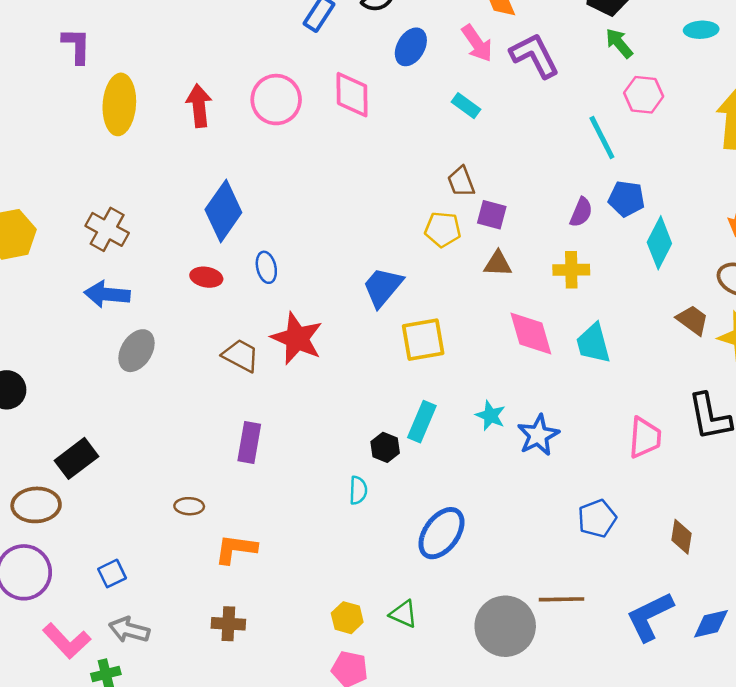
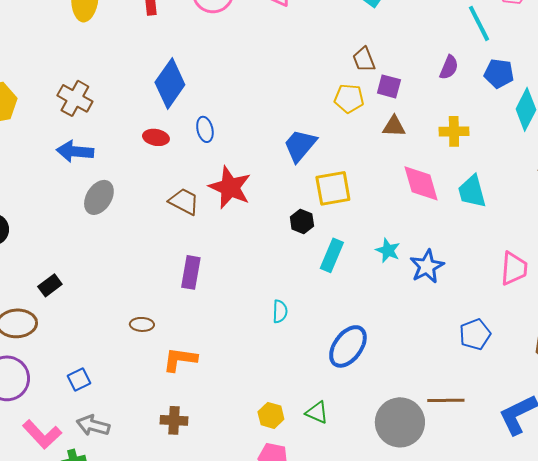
purple semicircle: (581, 212) -> (449, 67), moved
black hexagon: (385, 447) -> (302, 221), moved
black rectangle: (76, 458) -> (50, 285), size x0.7

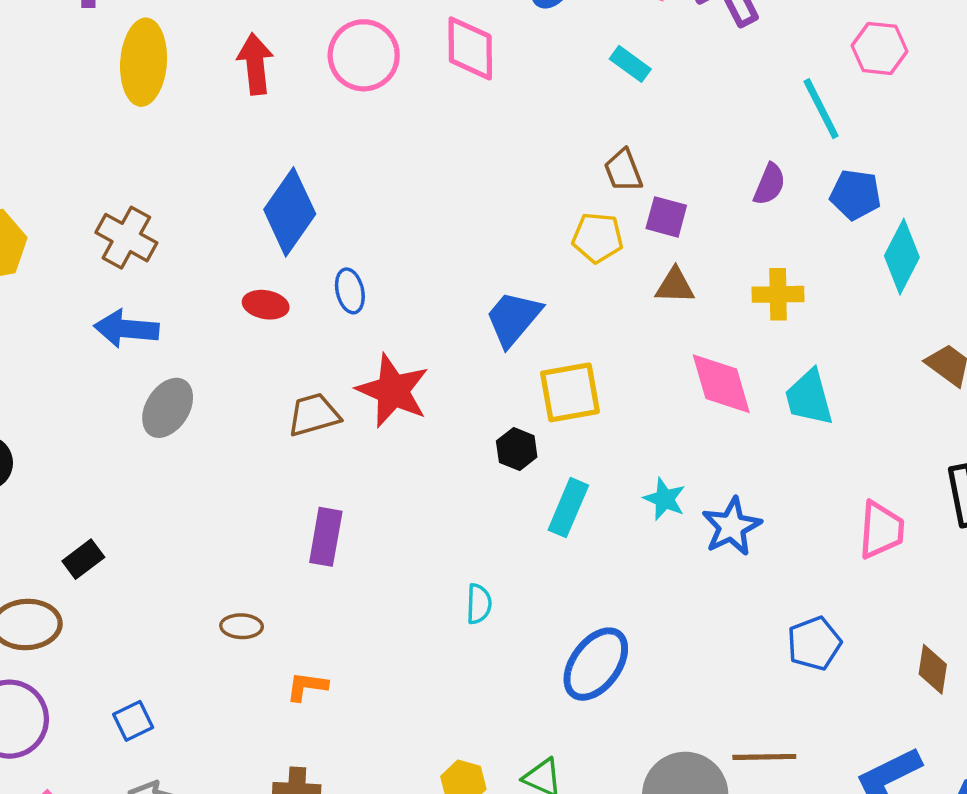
brown trapezoid: (184, 201) -> (314, 415), turned -44
orange L-shape: (180, 359) -> (307, 686), size x0.7

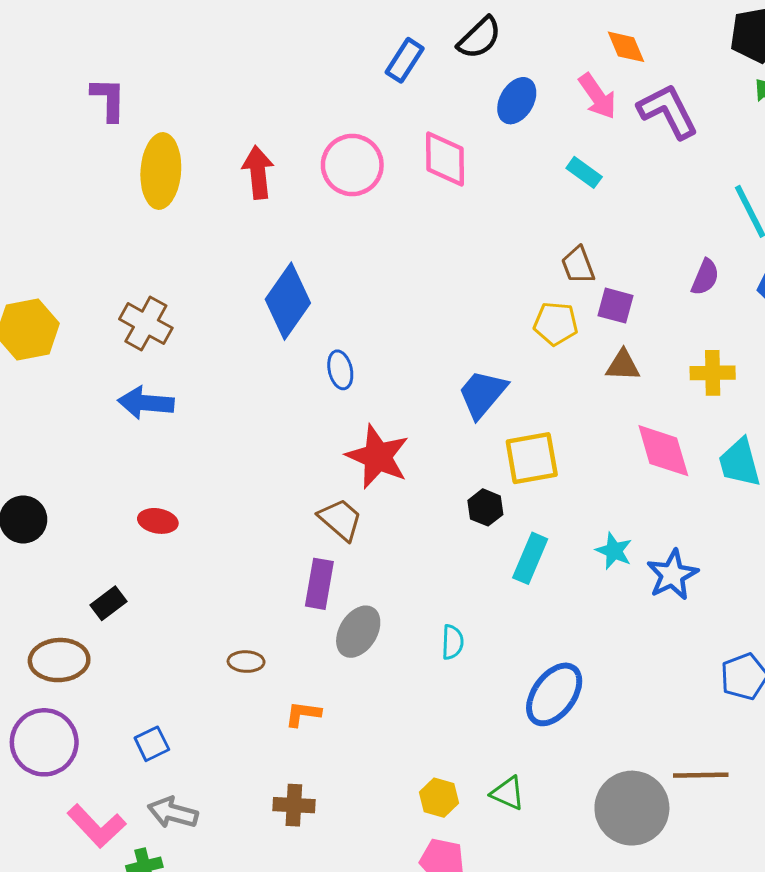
red ellipse: (266, 305) -> (158, 521), moved
gray ellipse: (168, 408) -> (358, 632), moved
brown trapezoid: (314, 415) -> (340, 519), moved, turned 57

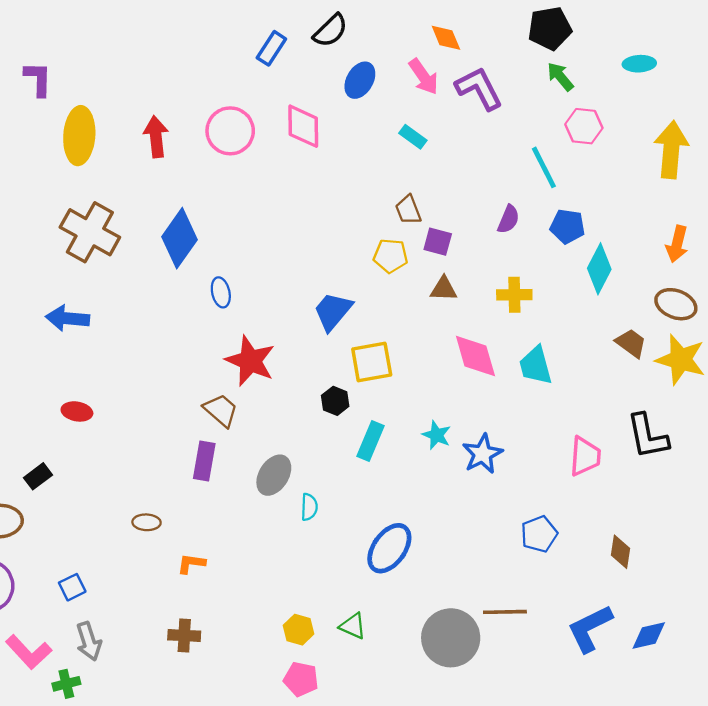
brown cross: (146, 324) -> (90, 232), moved, size x1.4
gray ellipse: (358, 632) -> (274, 475), moved
gray arrow: (173, 813) -> (89, 641), turned -123

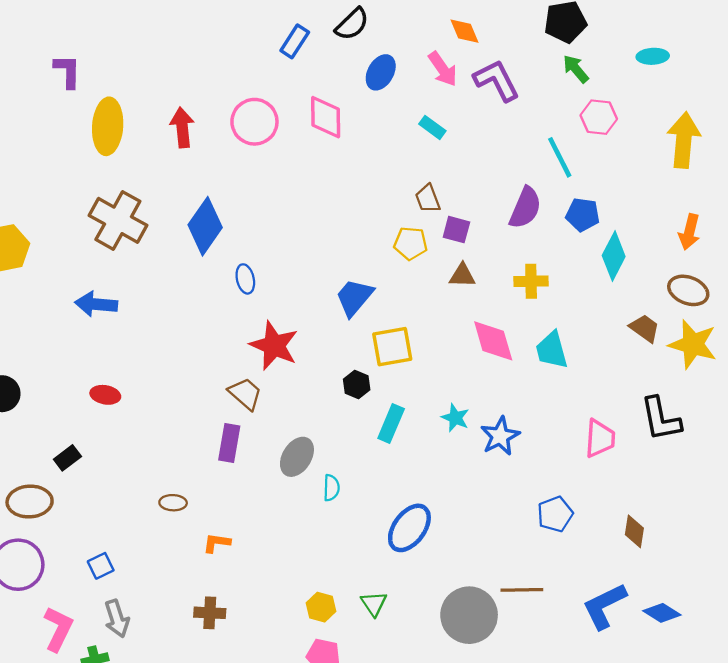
purple semicircle: (508, 219) -> (525, 208), size x1.5
green triangle: (353, 626) -> (374, 604), turned 32
blue diamond: (649, 635) -> (662, 613), turned 45
pink L-shape: (29, 652) -> (58, 629), turned -111

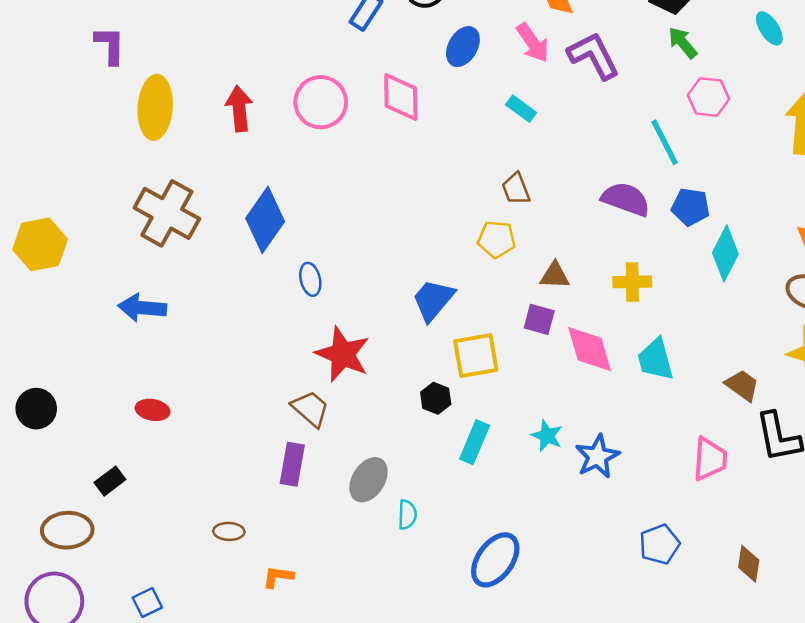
cyan ellipse: (653, 56) -> (769, 28), turned 60
purple semicircle: (525, 208) -> (626, 199), turned -93
purple square: (456, 230) -> (539, 319), moved
brown trapezoid: (645, 328) -> (742, 385), moved

